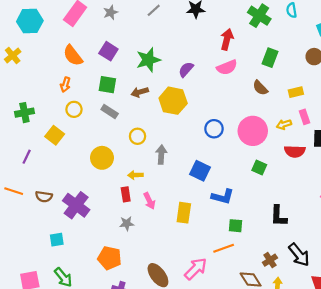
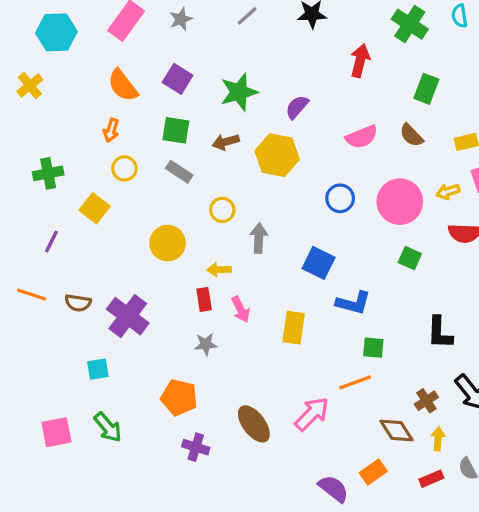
pink semicircle: (227, 67) -> (362, 137), moved

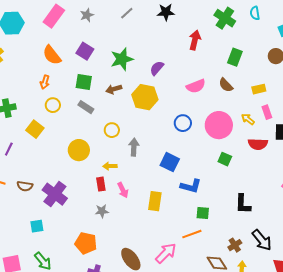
yellow arrow: (448, 192) -> (248, 119), turned 56

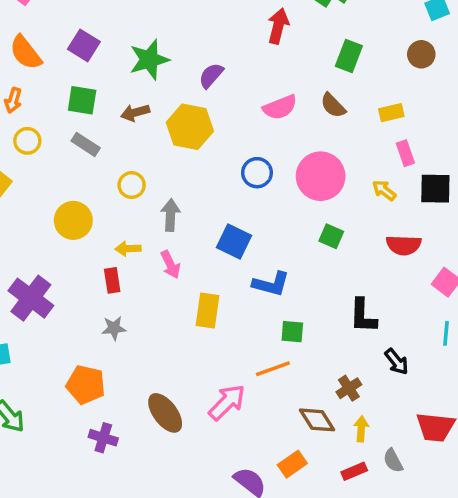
yellow arrow: (248, 119) -> (384, 190), moved
red semicircle: (258, 144) -> (404, 245), moved
pink arrow: (123, 190) -> (170, 265), moved
black arrow: (262, 240) -> (397, 362), moved, size x0.7

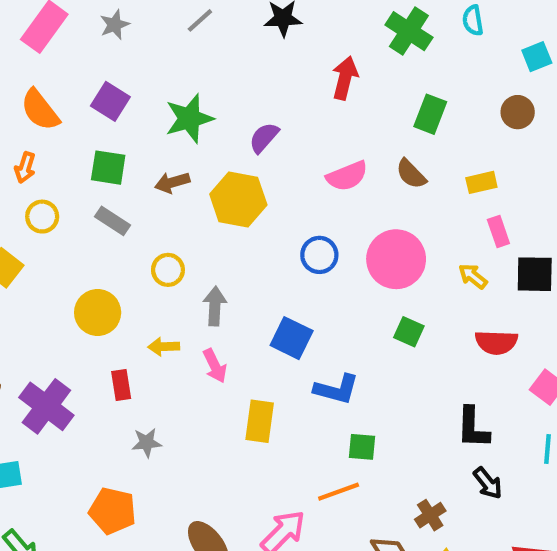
red rectangle: (112, 280) -> (121, 385), moved
black L-shape: (363, 316) -> (473, 428), moved

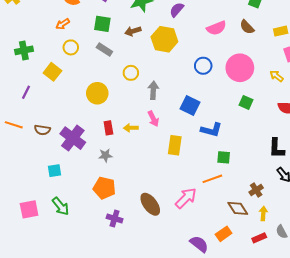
orange arrow: (25, 168) -> (63, 24), turned 40
yellow arrow: (164, 347) -> (131, 128), moved
gray star: (147, 443) -> (105, 155), moved

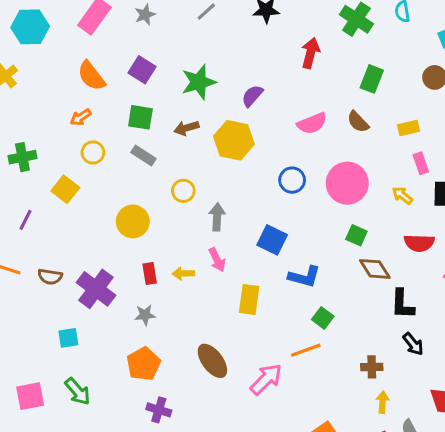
green square: (224, 157) -> (323, 318), turned 32
orange pentagon: (104, 188) -> (143, 364), turned 30
brown cross: (256, 190) -> (372, 367), turned 32
brown ellipse: (150, 204) -> (212, 361), moved
brown diamond: (238, 208) -> (375, 269), moved

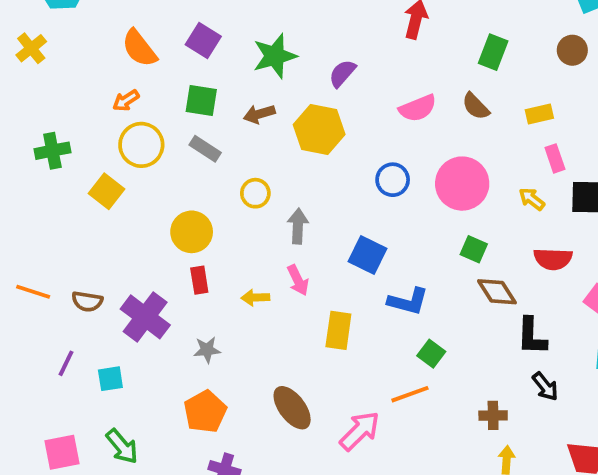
yellow circle: (93, 152) -> (141, 145), size x1.5
purple line: (26, 220) -> (66, 363), moved
red rectangle: (150, 274) -> (199, 280), moved

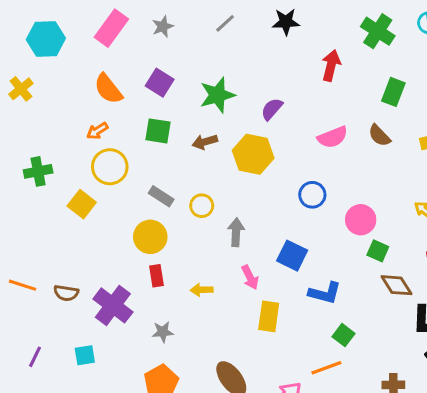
gray rectangle: (205, 149) -> (161, 196), moved
pink circle: (462, 184) -> (361, 220), moved, size x0.7
pink arrow: (298, 280) -> (250, 277), moved
purple line: (66, 363) -> (35, 357), moved

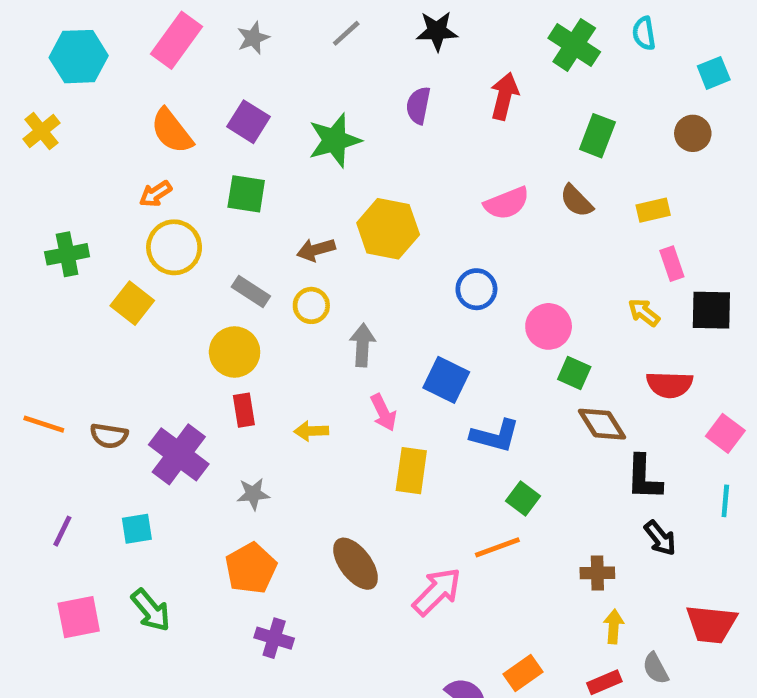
purple semicircle: (272, 109) -> (418, 105), moved, turned -30
brown arrow: (205, 142) -> (316, 250), moved

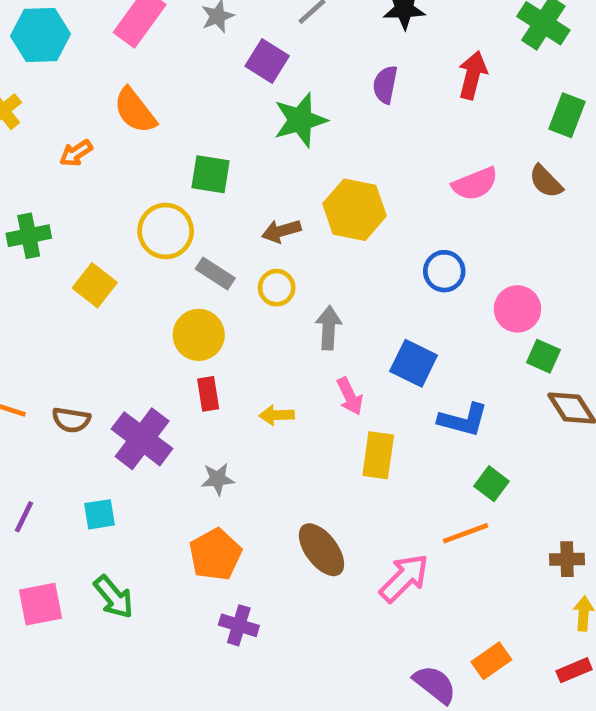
purple square: (248, 122) -> (267, 61), moved
orange arrow: (155, 194) -> (76, 153), moved
yellow circle: (174, 247) -> (166, 231), moved

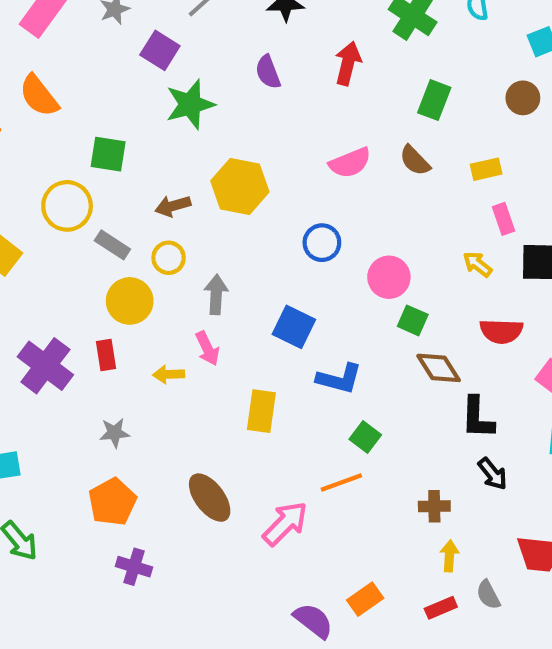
purple semicircle: (385, 85) -> (268, 72), turned -32
yellow circle: (199, 335) -> (130, 301), moved
pink arrow: (350, 396) -> (207, 349), moved
purple cross: (142, 439) -> (45, 366), moved

